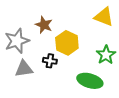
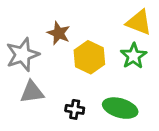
green star: (106, 55) -> (134, 56), moved
black cross: (50, 61) -> (75, 109), moved

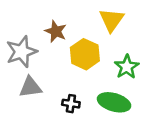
yellow triangle: (139, 22) -> (111, 20), moved, turned 44
green star: (134, 56) -> (127, 67), moved

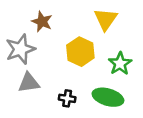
brown star: (56, 31) -> (42, 22), moved

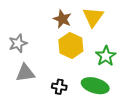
brown star: (42, 22) -> (62, 19), moved
gray star: (20, 49) -> (18, 43), size x0.7

